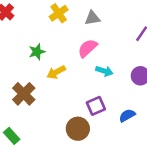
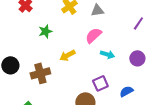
green star: (37, 52) -> (45, 31), moved
brown cross: (24, 94) -> (40, 73), turned 30

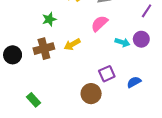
cyan arrow: (107, 54) -> (122, 42), moved
purple circle: (137, 58) -> (141, 39), moved
brown cross: (40, 73) -> (44, 49), moved

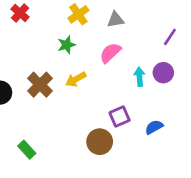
green star: (49, 19) -> (66, 45), moved
cyan arrow: (122, 42) -> (139, 77), turned -112
brown cross: (44, 49) -> (40, 85), turned -30

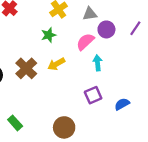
purple circle: (163, 73) -> (106, 29), moved
cyan arrow: (139, 77) -> (98, 63), moved
brown circle: (100, 142) -> (64, 127), moved

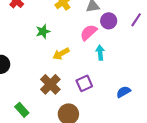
green star: (49, 35) -> (43, 31), moved
brown cross: (26, 68) -> (50, 84), moved
purple square: (93, 95) -> (84, 83), moved

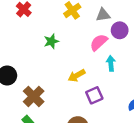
yellow arrow: (61, 54) -> (77, 76), moved
brown cross: (50, 84) -> (34, 96), moved

